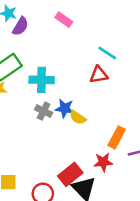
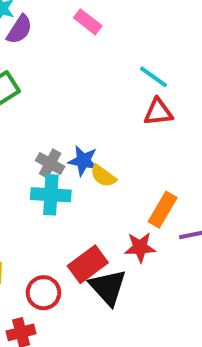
red triangle: (99, 75) -> (158, 112), moved
cyan cross: (42, 80) -> (51, 195), moved

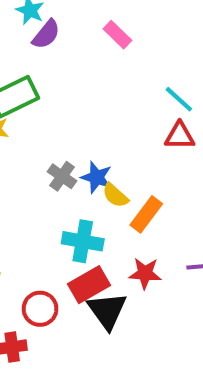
cyan cross: (51, 195) -> (83, 241), moved
orange rectangle: (163, 210) -> (146, 214), moved

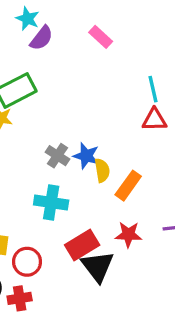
cyan line: (179, 99) -> (153, 89), turned 36
yellow semicircle: (115, 195) -> (102, 170), turned -140
cyan cross: (83, 241) -> (51, 203), moved
red circle: (40, 309) -> (27, 262), moved

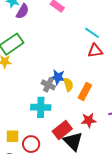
cyan line: (153, 89) -> (92, 33), turned -35
gray cross: (58, 156) -> (48, 85), moved

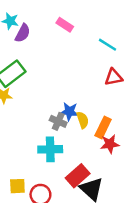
cyan line: (92, 33) -> (107, 45), moved
red star: (89, 120) -> (110, 144), moved

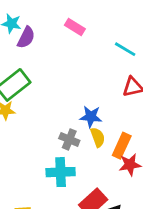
blue star: (69, 112) -> (91, 117), moved

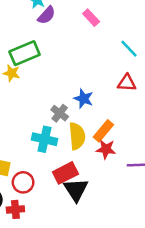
yellow semicircle: (98, 137) -> (77, 136), moved, size x1.5

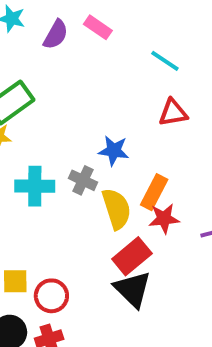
purple semicircle: (47, 15) -> (56, 35), moved
cyan cross: (45, 139) -> (35, 186), moved
red rectangle: (65, 173) -> (132, 256), moved

